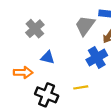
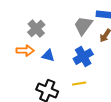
blue cross: (97, 58) -> (83, 57), moved
orange arrow: (23, 72) -> (25, 51), moved

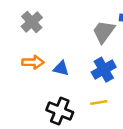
gray cross: (36, 29) -> (32, 22), moved

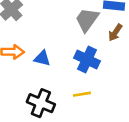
blue cross: (104, 70) -> (87, 60), turned -35

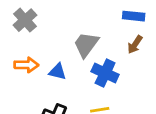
gray trapezoid: (87, 20) -> (86, 45), moved

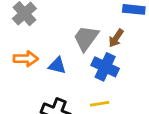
brown arrow: (135, 45) -> (116, 38), moved

